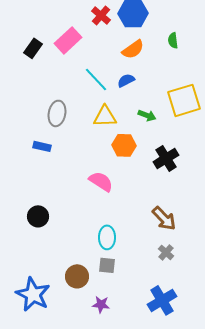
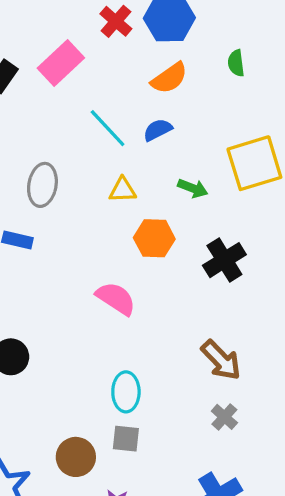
yellow triangle: (105, 116) -> (123, 190), size x0.7

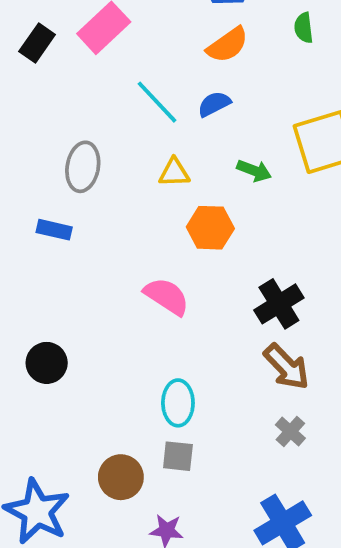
black cross: (224, 260) -> (279, 304), moved

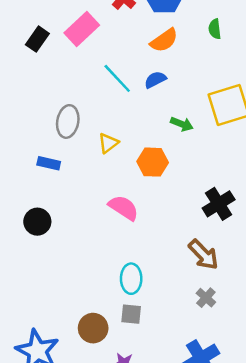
yellow triangle: (174, 173) -> (108, 143), moved, turned -35
black cross: (279, 304) -> (219, 204), moved
black circle: (47, 363) -> (37, 222), moved

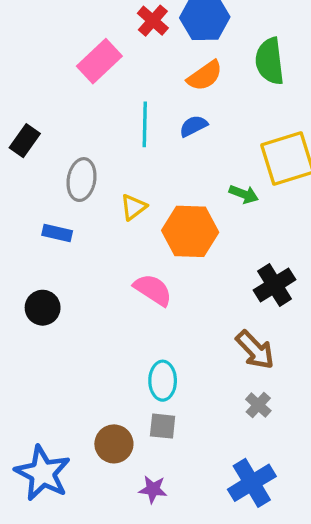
green semicircle: (215, 29) -> (270, 61), size x1.8
black rectangle: (37, 39) -> (25, 141), moved
cyan line: (117, 78) -> (145, 124), turned 44
green arrow: (182, 124) -> (244, 194), moved
orange hexagon: (153, 162) -> (190, 231), size x1.4

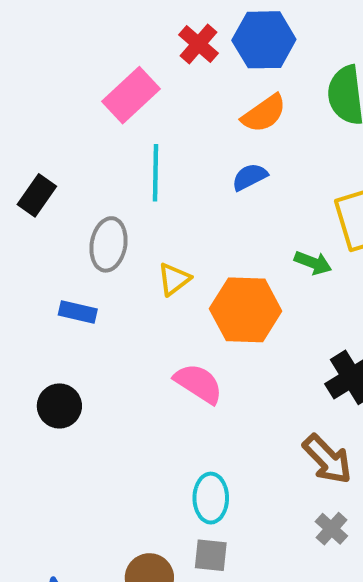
cyan line: (145, 124) -> (156, 173), moved

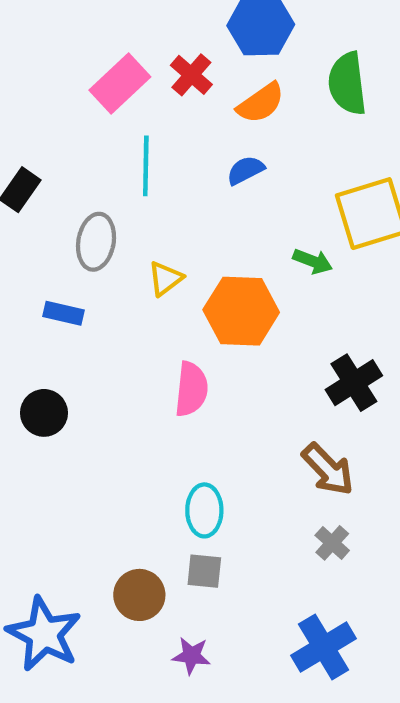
red cross: (198, 44) -> (191, 75), moved
pink semicircle: (198, 383) -> (191, 389), turned 63

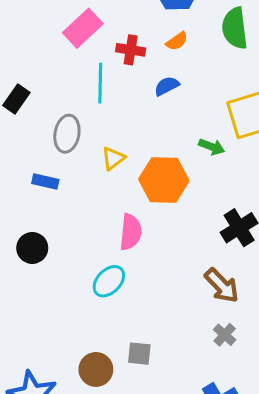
red cross: (191, 75) -> (131, 50), moved, turned -32
orange semicircle: (261, 103) -> (177, 41), size x0.7
cyan ellipse: (204, 510) -> (109, 281), moved, turned 44

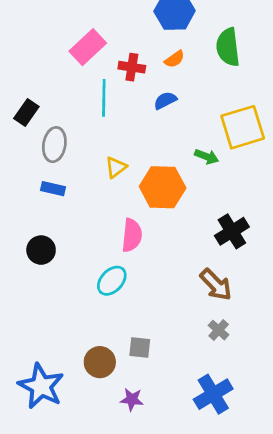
gray ellipse: (67, 134) -> (54, 145), moved

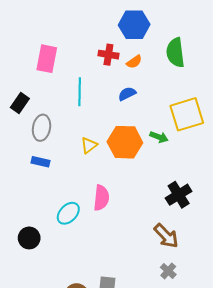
pink rectangle: (88, 47) -> (47, 59), moved, turned -36
red cross: (132, 67) -> (108, 55), moved
orange hexagon: (163, 187) -> (125, 142), moved
black circle: (41, 250) -> (29, 238), moved
cyan ellipse: (112, 281) -> (68, 213), moved

